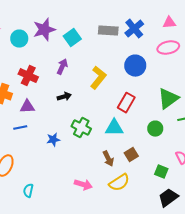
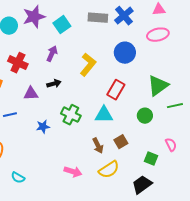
purple triangle: (27, 107) -> (31, 94), moved
cyan semicircle: (28, 191) -> (18, 178), turned -72
black trapezoid: (168, 198) -> (142, 185), moved

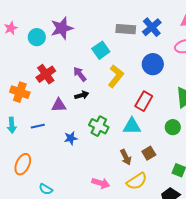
cyan square: (62, 25) -> (101, 50), moved
purple arrow: (52, 54) -> (80, 74), moved, turned -63
red cross: (18, 63) -> (46, 74), turned 30

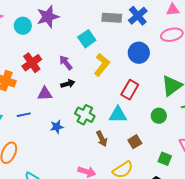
brown arrow: (126, 157) -> (102, 139), moved

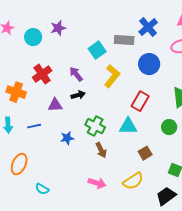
purple star: (48, 17) -> (58, 28), size x0.7
gray rectangle: (112, 18) -> (124, 40), moved
brown arrow: (102, 139) -> (101, 150), moved

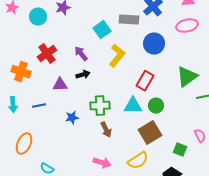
green cross: (95, 126) -> (100, 106), turned -30
green circle: (169, 127) -> (156, 106), moved
brown square: (145, 153) -> (150, 133), size x1.6

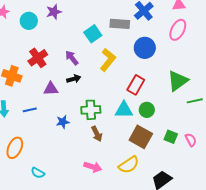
pink ellipse: (187, 26) -> (178, 30), turned -50
brown square: (150, 133) -> (141, 137), turned -30
green square: (180, 150) -> (171, 137), moved

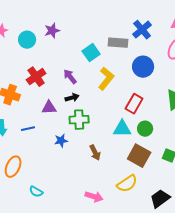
green cross: (91, 110) -> (79, 120), moved
pink arrow: (93, 167) -> (94, 197), moved

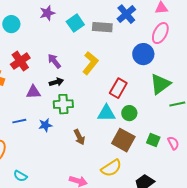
purple star: (52, 31) -> (47, 13), moved
cyan square: (91, 53) -> (75, 23), moved
blue circle: (143, 67) -> (143, 54), moved
blue line: (28, 129) -> (19, 121), moved

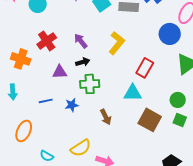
green circle: (129, 113) -> (178, 100), moved
yellow semicircle: (111, 168) -> (81, 148), moved

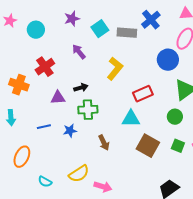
purple arrow: (81, 41) -> (79, 52), moved
red rectangle: (145, 68) -> (143, 94), turned 36
green circle: (178, 100) -> (175, 117), moved

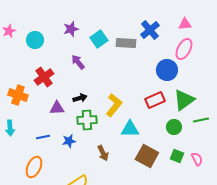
yellow L-shape: (115, 69) -> (114, 105), moved
red rectangle: (143, 94) -> (155, 100), moved
orange ellipse: (22, 157) -> (34, 167), moved

